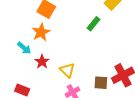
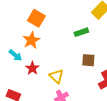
green rectangle: (94, 24) -> (81, 32), turned 32
brown square: (101, 83) -> (88, 60), moved

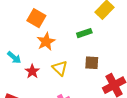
orange star: (31, 40) -> (46, 42), moved
yellow triangle: (56, 76) -> (60, 68), moved

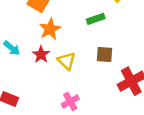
red star: (32, 71) -> (41, 54), moved

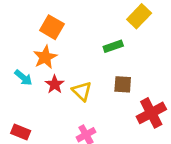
orange star: (50, 29) -> (45, 57), moved

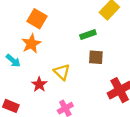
red star: (55, 84) -> (39, 84), moved
brown square: (123, 84) -> (96, 57), moved

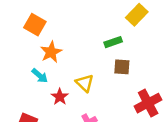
orange square: (37, 19) -> (35, 25), moved
cyan arrow: (13, 61) -> (40, 76), moved

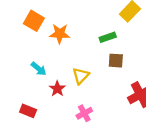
orange star: (51, 52) -> (60, 34), moved, turned 30
yellow triangle: (85, 83) -> (81, 76), turned 30

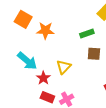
cyan arrow: (39, 69) -> (27, 61), size x1.5
red rectangle: (28, 111) -> (47, 97), moved

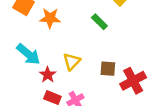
green rectangle: (87, 34) -> (99, 22), turned 64
brown square: (94, 54) -> (108, 69), moved

